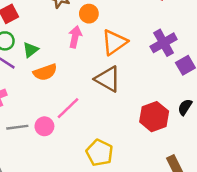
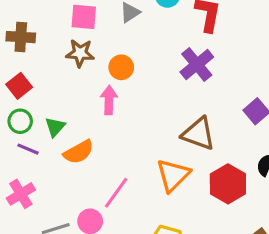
orange triangle: (114, 42) -> (173, 175), moved
purple cross: (164, 43) -> (197, 64), moved
brown triangle: (108, 79) -> (199, 134), moved

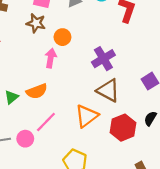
purple cross: (197, 64) -> (103, 59), moved
green triangle: (55, 127) -> (12, 97), moved
orange semicircle: (79, 152) -> (37, 91), moved

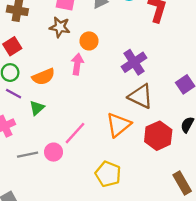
orange semicircle: (37, 91) -> (43, 77), moved

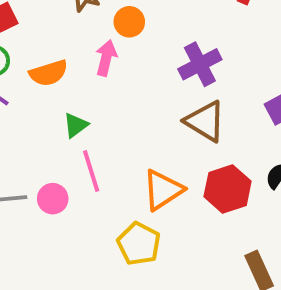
green triangle: (37, 108) -> (76, 125), moved
orange triangle: (118, 125) -> (163, 190), moved
pink line: (75, 133) -> (91, 171), turned -65

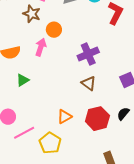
brown triangle: (205, 121) -> (89, 83), size x0.7
pink line: (91, 171) -> (24, 133), moved, turned 75
orange triangle: (163, 190) -> (64, 117), size x0.7

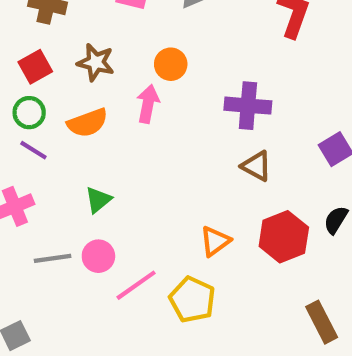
brown star: (32, 14) -> (96, 62), moved
purple cross: (88, 54) -> (248, 106), turned 35
green triangle: (23, 80) -> (98, 200), moved

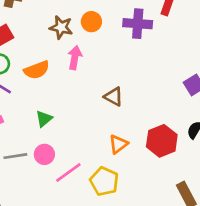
brown star: (96, 62) -> (61, 27), moved
orange circle: (171, 64) -> (91, 22), moved
purple cross: (248, 106) -> (138, 24), moved
brown triangle: (256, 166) -> (114, 97), moved

